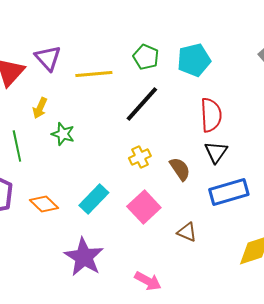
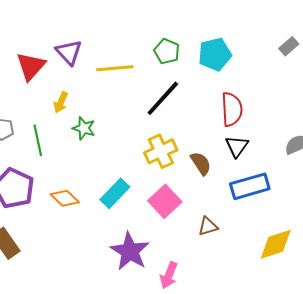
yellow cross: (140, 157) -> (161, 151), size x1.5
brown triangle: (187, 232) -> (208, 226), turned -40
purple star: (84, 257) -> (130, 251), moved
pink arrow: (148, 281) -> (169, 275), turned 84

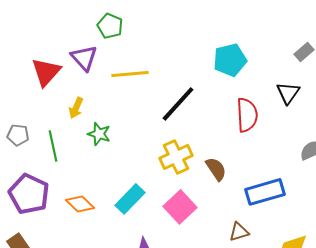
green pentagon: (167, 51) -> (110, 26), moved
black triangle: (237, 146) -> (288, 93), moved
brown triangle: (208, 226) -> (239, 232), moved

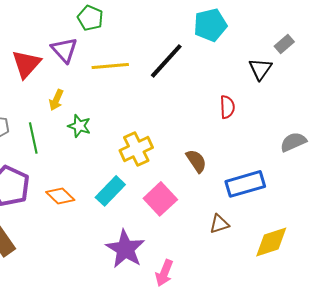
cyan pentagon: (230, 60) -> (210, 25), moved
black triangle: (288, 93) -> (260, 69), moved
black line: (178, 104) -> (166, 61), moved
red semicircle: (247, 115) -> (227, 107), size x0.7
yellow cross: (176, 157) -> (136, 149), moved

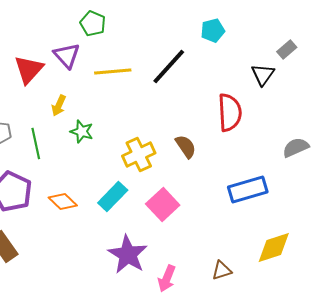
cyan pentagon: (210, 25) -> (213, 30), size x0.7
red semicircle: (227, 107) -> (230, 112), size x1.6
brown semicircle: (196, 161) -> (186, 146), moved
brown triangle: (219, 224) -> (222, 270), moved

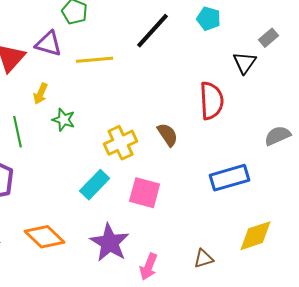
cyan pentagon: (213, 30) -> (209, 19), moved, turned 30
purple triangle: (67, 56) -> (49, 44), turned -32
black line: (169, 66) -> (153, 31), moved
orange diamond: (63, 202) -> (45, 237), moved, size x1.4
pink square: (163, 204) -> (145, 193), turned -32

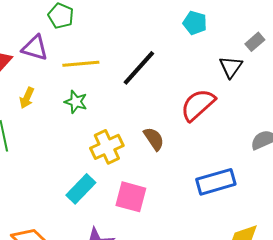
black line: (153, 31) -> (139, 68), moved
red semicircle: (212, 101) -> (198, 105), turned -129
green star: (64, 120) -> (76, 102), moved

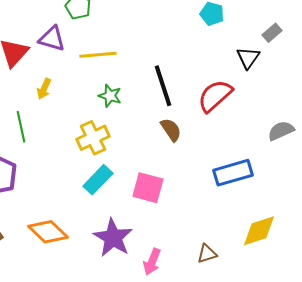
black line: (139, 68) -> (163, 86), moved, turned -60
green star: (76, 102) -> (110, 96), moved
yellow cross: (107, 147) -> (93, 138), moved

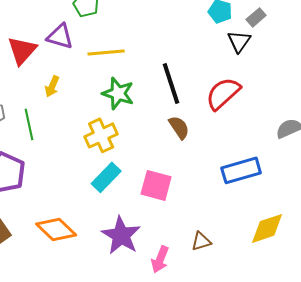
gray rectangle: (272, 33) -> (256, 17), moved
black triangle: (248, 58) -> (239, 41), moved
green star: (110, 96) -> (118, 93), size x1.4
brown triangle: (207, 254) -> (201, 241), moved

